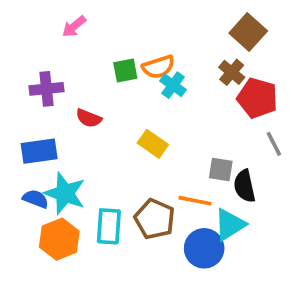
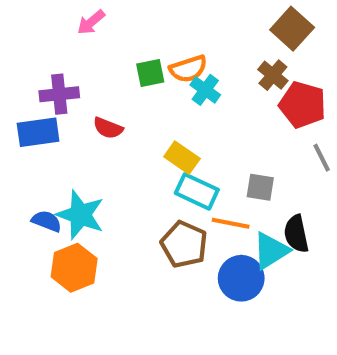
blue rectangle: (39, 151) -> (38, 132), moved
black semicircle: (244, 186) -> (296, 234), moved
cyan rectangle: (109, 226) -> (197, 191), moved, turned -69

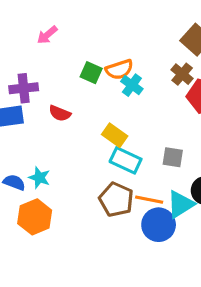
green square: (150, 73) -> (91, 73), turned 35
cyan star: (80, 215) -> (39, 178), size x0.6
orange line: (231, 223) -> (149, 200), moved

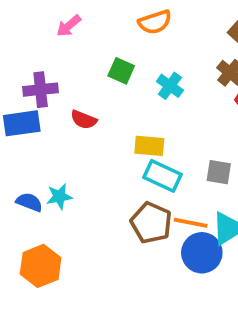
orange semicircle: (119, 69) -> (155, 22), moved
yellow rectangle: (115, 135) -> (149, 146), turned -30
cyan star: (39, 178) -> (59, 197), turned -30
orange hexagon: (35, 217) -> (41, 266), moved

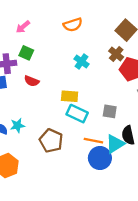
green square: (121, 71) -> (26, 53), moved
brown pentagon: (151, 223) -> (51, 141), moved

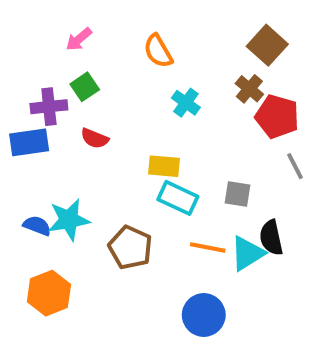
orange semicircle: (73, 25) -> (158, 51), moved, turned 78
green square: (26, 53) -> (85, 87), turned 32
cyan star: (18, 125) -> (69, 220), size x1.5
blue circle: (100, 158) -> (204, 315), moved

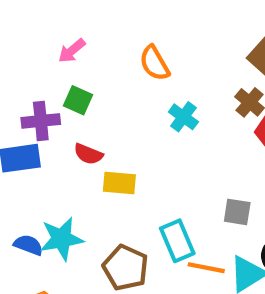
green square: (85, 87) -> (78, 100), turned -32
yellow rectangle: (164, 166) -> (119, 183), moved
cyan rectangle: (178, 198) -> (177, 241), moved, turned 42

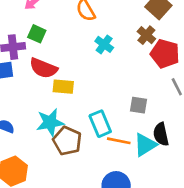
red semicircle: (88, 154) -> (43, 68), size x1.5
cyan star: (61, 239) -> (50, 122), moved

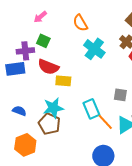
cyan cross: (104, 44) -> (94, 49), size x1.5
brown pentagon: (67, 141) -> (49, 124), moved
orange line: (119, 141) -> (105, 122), turned 36

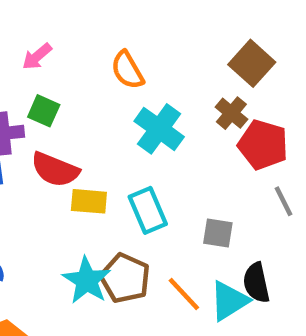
cyan star: (53, 108) -> (87, 280), moved, turned -30
cyan rectangle: (91, 109) -> (148, 210), moved
brown pentagon: (49, 124) -> (125, 278), moved

